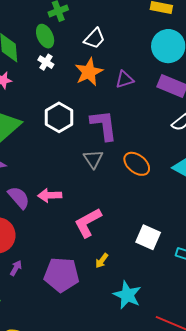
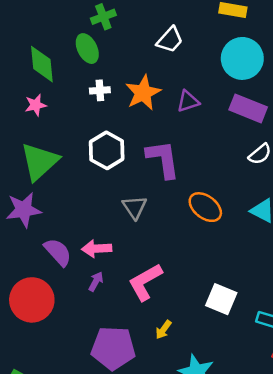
white trapezoid: (94, 38) -> (170, 40), moved
white cross: (46, 62) -> (100, 90), moved, turned -35
gray triangle: (93, 159) -> (135, 207), moved
purple arrow: (16, 268) -> (96, 281), moved

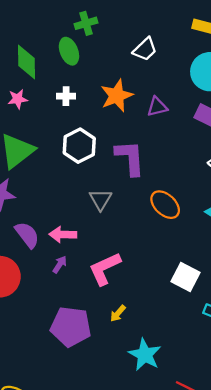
white cross: (100, 90) -> (66, 96), moved
white square: (221, 299) -> (185, 277), moved

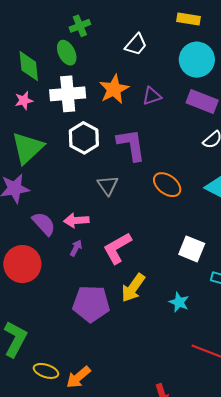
white cross: (66, 96) -> (68, 94), size x2.0
yellow arrow: (118, 313) -> (133, 288), size x1.8
cyan star: (145, 355) -> (179, 302), moved, size x0.7

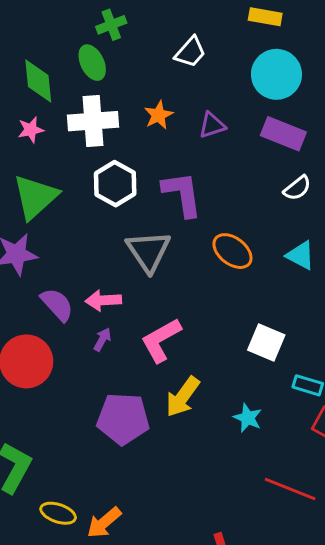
orange star: (114, 89) -> (159, 115), size x0.7
gray triangle: (108, 185) -> (148, 251), size x1.5

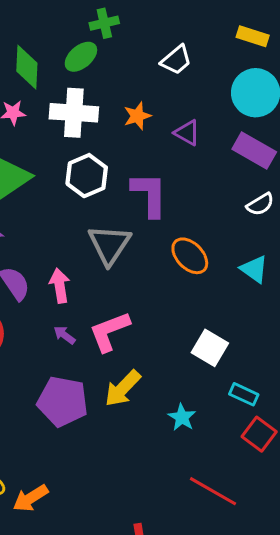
green ellipse: (92, 63) -> (81, 57), turned 68
purple triangle: (212, 125) -> (187, 133), turned 40
pink arrow: (103, 300) -> (60, 286), turned 76
purple arrow: (102, 339) -> (64, 335), moved, turned -90

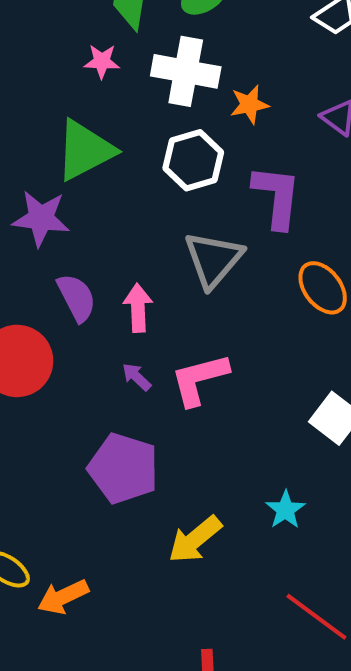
orange star: (137, 116) -> (249, 104), moved
yellow arrow: (123, 388) -> (195, 539), moved

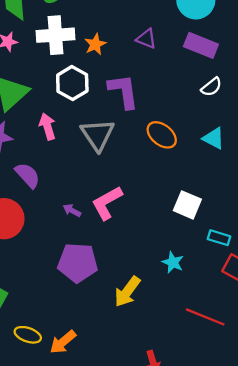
pink arrow: (138, 308) -> (47, 127), moved

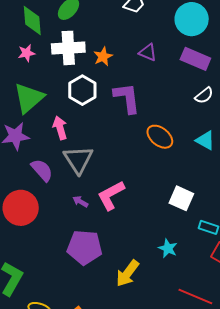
gray triangle: (97, 135) -> (78, 160), moved

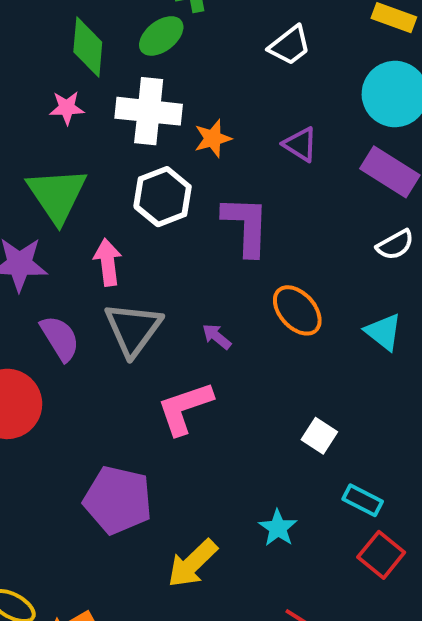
green triangle: (29, 98) -> (57, 195), turned -32
white square: (181, 198) -> (319, 436), size x0.7
purple arrow: (80, 202) -> (217, 337), moved

